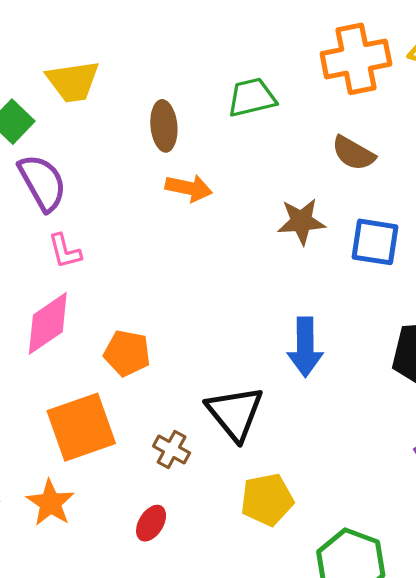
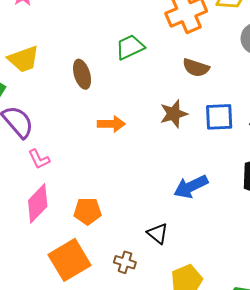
orange arrow: (189, 188) -> (111, 124), moved
blue arrow: (305, 347) -> (191, 187), turned 76
black triangle: (235, 413) -> (158, 233), size x0.6

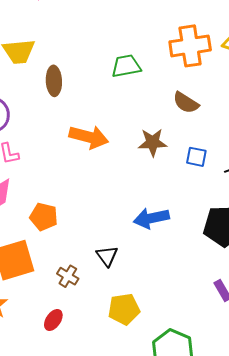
brown ellipse: (82, 74) -> (54, 81), moved
blue square: (219, 117) -> (196, 157), size x0.7
orange arrow: (111, 124) -> (89, 137), size x1.4

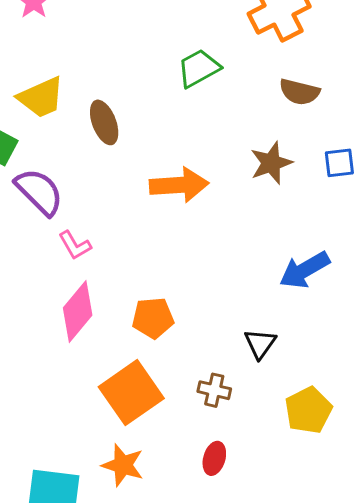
black triangle: (107, 256) -> (260, 344), turned 30

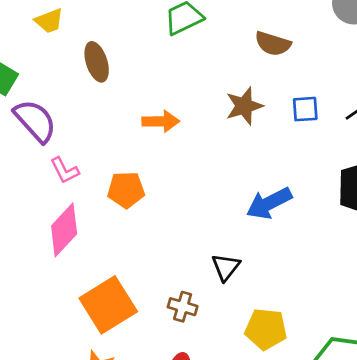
yellow trapezoid: (41, 97) -> (49, 21), moved, size x0.7
orange arrow: (179, 185) -> (161, 121), size x0.7
orange pentagon: (153, 318) -> (126, 190), moved
yellow pentagon: (308, 410) -> (266, 329), turned 30

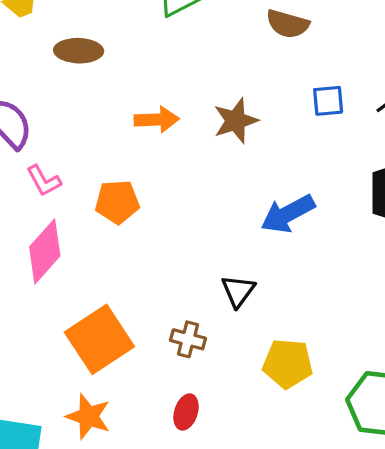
brown ellipse: (97, 62) -> (79, 51), turned -69
brown star: (244, 106) -> (236, 121), moved

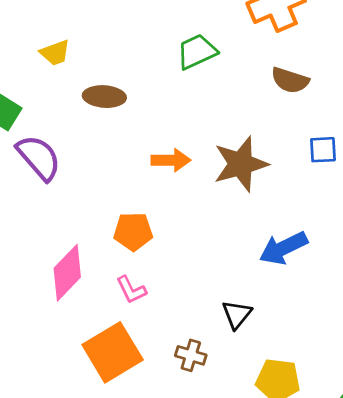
brown star: (236, 121) -> (241, 164), size x1.4
pink L-shape: (44, 181) -> (131, 290), moved

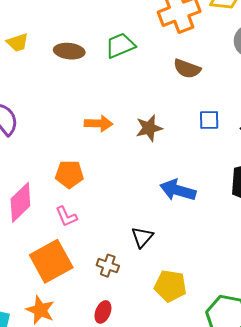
brown ellipse: (104, 97) -> (69, 51), moved
brown star: (241, 164) -> (149, 128), size x0.7
blue arrow: (283, 248) -> (178, 190), turned 40

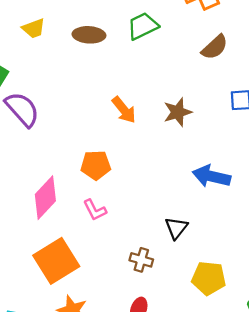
brown semicircle: (187, 69) -> (215, 47), turned -60
orange arrow: (99, 123) -> (124, 110), turned 52
orange square: (51, 261) -> (56, 261), moved

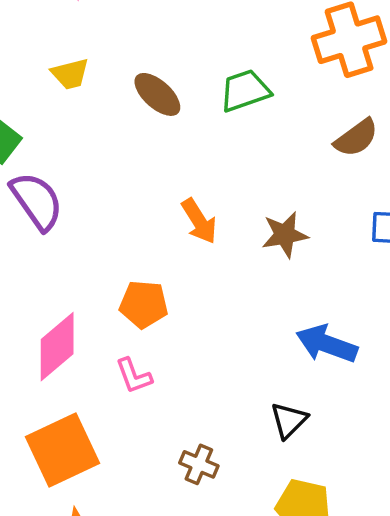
brown ellipse: (89, 35) -> (157, 94), turned 32
black triangle: (176, 228) -> (289, 420), moved

